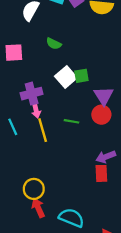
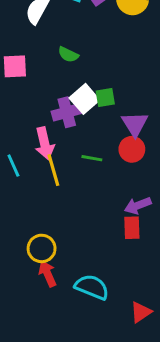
purple cross: (32, 94) -> (67, 112), moved
pink arrow: (36, 110) -> (45, 143), size x1.5

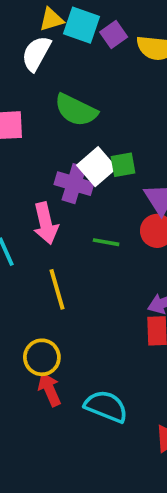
green semicircle: (68, 55) -> (76, 110), size x1.6
purple cross: (67, 112) -> (74, 184), turned 32
yellow line: (53, 170) -> (57, 289), moved

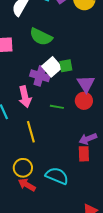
red arrow: (49, 389) -> (27, 185), turned -36
cyan semicircle: (106, 406) -> (57, 176), moved

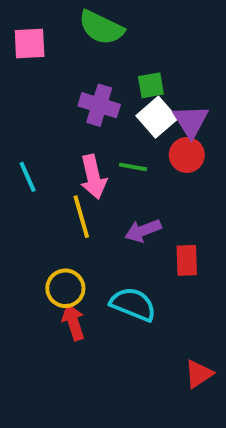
white square: (52, 67) -> (157, 117), moved
pink arrow: (25, 97) -> (93, 177), moved
purple arrow: (88, 139) -> (143, 231), moved
red arrow: (27, 185) -> (73, 322), turned 42

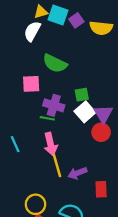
pink square: (30, 44) -> (31, 84), moved
green line: (133, 167) -> (47, 118), moved
yellow line: (81, 217) -> (57, 166), moved

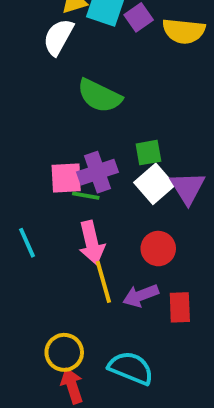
pink square: (31, 84) -> (66, 178), moved
purple cross: (54, 105) -> (97, 172), turned -36
red circle: (101, 132) -> (158, 249), moved
red rectangle: (101, 189) -> (180, 307), moved

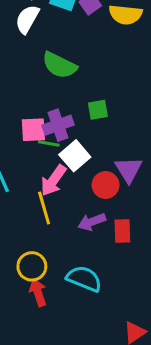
white square: (154, 184) -> (75, 156), moved
purple triangle: (188, 188) -> (129, 170), moved
pink arrow: (92, 243) -> (53, 180), turned 48
yellow line: (103, 282) -> (44, 208), moved

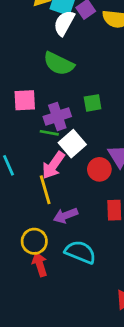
white semicircle: (27, 19) -> (64, 23), moved
pink square: (33, 130) -> (25, 100), moved
purple arrow: (92, 222) -> (65, 215), moved

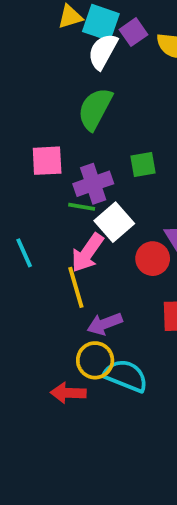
green semicircle: (59, 64) -> (95, 109), turned 92
yellow circle: (34, 241) -> (95, 360), moved
red arrow: (40, 264) -> (68, 393), turned -70

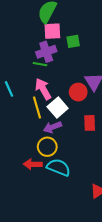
pink square: (47, 161) -> (52, 31), moved
white square: (114, 222) -> (58, 108), moved
pink arrow: (87, 253) -> (43, 89), turned 115
cyan semicircle: (126, 376) -> (59, 167), moved

